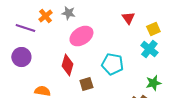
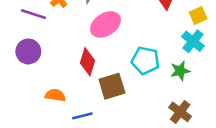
green star: (153, 83) -> (180, 71), moved
brown square: (86, 84) -> (112, 86), size x1.5

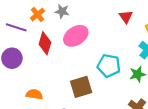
red diamond: (87, 62) -> (45, 43), moved

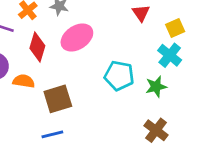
brown square: (81, 87) -> (58, 99), moved
orange semicircle: (34, 94) -> (24, 81), moved

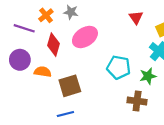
brown cross: (156, 130) -> (137, 101), moved, turned -30

